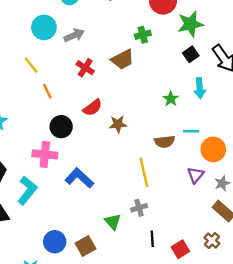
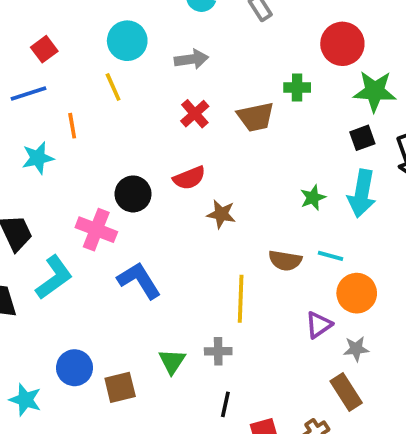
cyan circle: (44, 27) -> (127, 41), moved
cyan arrow: (200, 88) -> (362, 193), size x1.4
orange line: (47, 91) -> (72, 126), moved

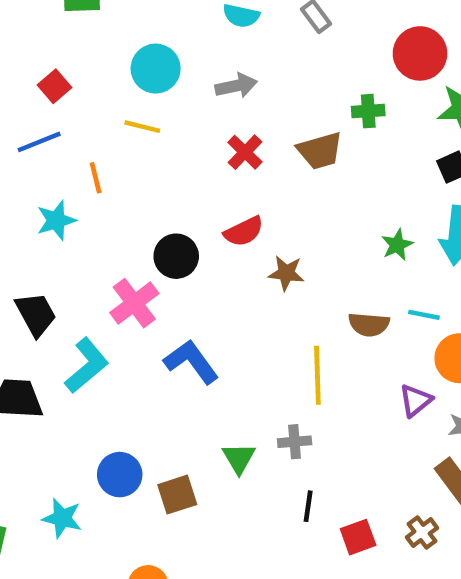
yellow line: (113, 87) -> (142, 127), turned -48
pink cross: (96, 230) -> (134, 303), turned 36

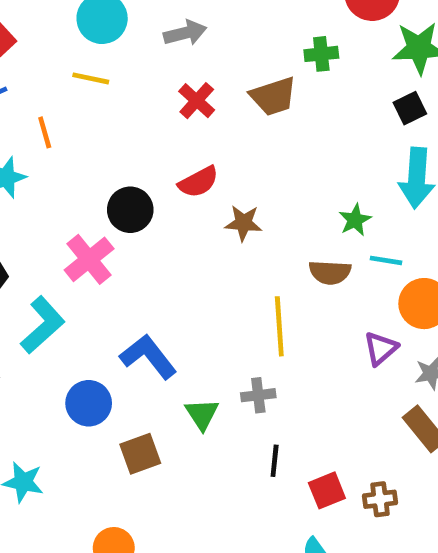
green star: (397, 245) -> (355, 220), moved
blue L-shape: (191, 362) -> (148, 357), moved
blue circle: (120, 475) -> (89, 403), moved
brown cross: (422, 533) -> (380, 499), moved, turned 32

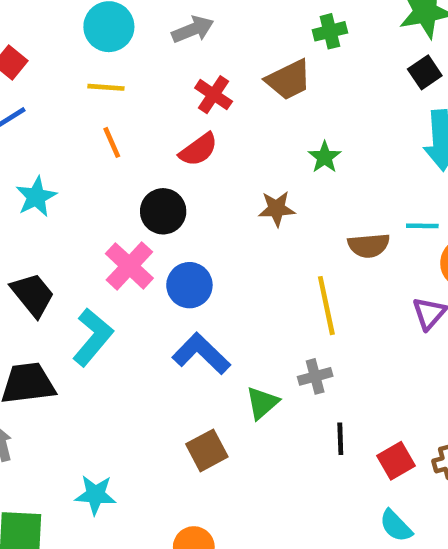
orange line: (45, 132) -> (112, 142), moved
red semicircle: (198, 182) -> (198, 150), moved
green star: (355, 220) -> (325, 157), moved
blue circle: (89, 403) -> (189, 285), moved
green triangle: (202, 414) -> (262, 403), turned 30

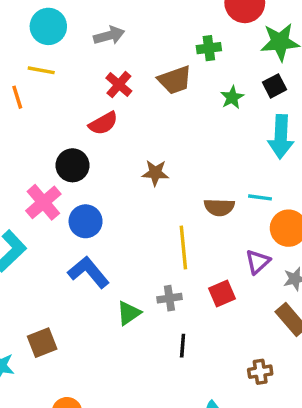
orange line: (112, 142) -> (17, 97), moved
green star: (325, 157) -> (232, 97), moved
brown square: (207, 450) -> (42, 343), moved
red square: (396, 461) -> (222, 294), moved

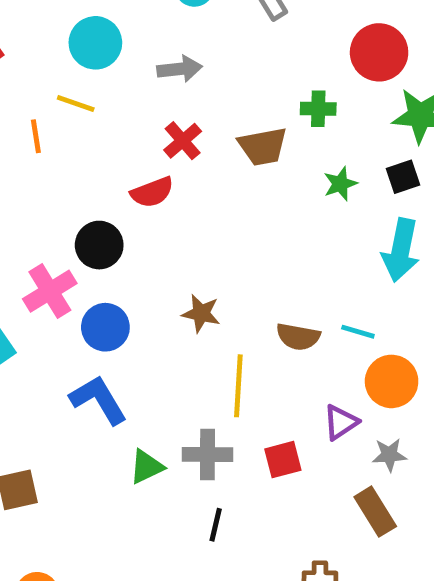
brown star: (155, 173) -> (201, 313), moved
gray cross: (169, 298) -> (207, 455), size x1.4

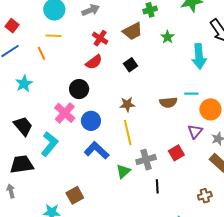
black square: (403, 177) -> (131, 65), moved
yellow line: (238, 386) -> (128, 133), moved

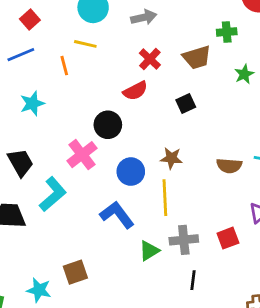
blue circle: (91, 121) -> (131, 172), moved

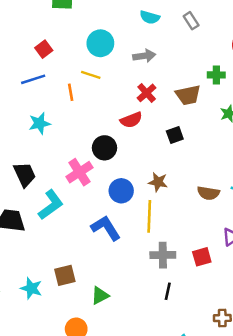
green triangle: (149, 251) -> (100, 296), moved

